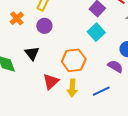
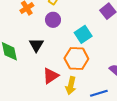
cyan square: (96, 32) -> (83, 34), moved

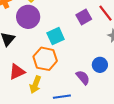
purple circle: (53, 20) -> (28, 17), size x1.5

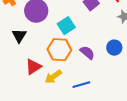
purple semicircle: (83, 77) -> (87, 53), moved
yellow arrow: (35, 85) -> (53, 77), turned 42

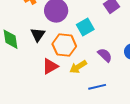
orange hexagon: (59, 50) -> (64, 45), moved
yellow arrow: (53, 77) -> (78, 67), moved

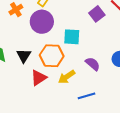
cyan square: (85, 27) -> (72, 37), turned 36
black triangle: (38, 35) -> (24, 56), moved

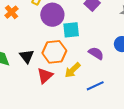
purple circle: (42, 22) -> (52, 15), moved

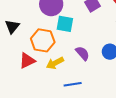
black triangle: (27, 56) -> (12, 27), moved

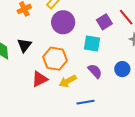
cyan square: (65, 24) -> (92, 44), moved

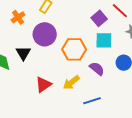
purple circle: (63, 22) -> (45, 34), moved
cyan square: (92, 44) -> (104, 40), moved
orange hexagon: (55, 59) -> (74, 49), moved

